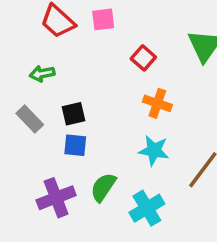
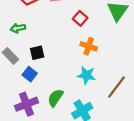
blue square: (75, 145) -> (30, 74), moved, turned 32

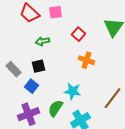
green arrow: (18, 28) -> (43, 41), moved
cyan star: (86, 75) -> (73, 91), moved

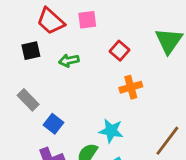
orange cross: (87, 60) -> (131, 87), turned -35
black square: (39, 66) -> (31, 51), moved

